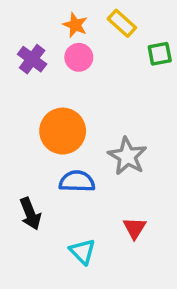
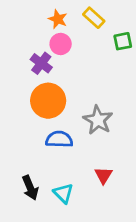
purple cross: (32, 59) -> (41, 63), moved
black arrow: (30, 214) -> (30, 188), moved

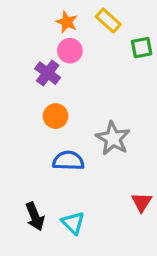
orange circle: (48, 101) -> (56, 116), size x0.6
red triangle: (103, 175) -> (142, 202), moved

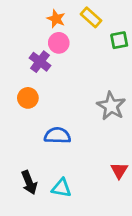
orange circle: (56, 116) -> (28, 98), moved
gray star: (113, 138) -> (111, 106), moved
cyan triangle: (73, 223) -> (61, 188), turned -35

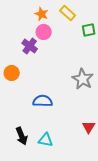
orange circle: (28, 98) -> (12, 73), moved

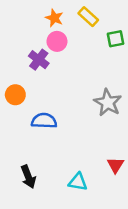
blue semicircle: (43, 101) -> (44, 121), moved
cyan triangle: (46, 140) -> (78, 182), moved

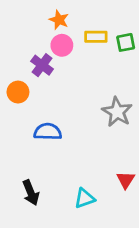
yellow rectangle: (88, 17) -> (96, 37), moved, turned -42
orange circle: (15, 95) -> (18, 92), moved
cyan triangle: (78, 182) -> (85, 198), turned -30

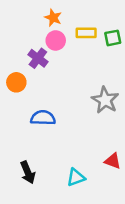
red triangle: (126, 180) -> (113, 161), turned -42

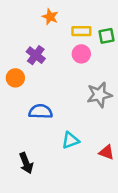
pink circle: (56, 40) -> (81, 54), moved
gray star: (105, 100) -> (99, 95), turned 30
cyan triangle: (76, 177) -> (71, 140), moved

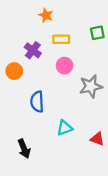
yellow rectangle: (81, 31) -> (61, 39), moved
pink circle: (81, 54) -> (65, 66), moved
blue semicircle: (41, 111) -> (37, 102), turned -95

